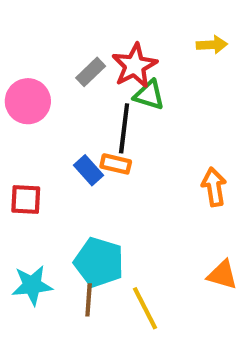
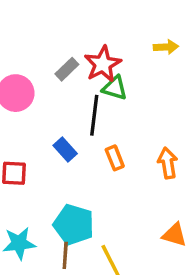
orange rectangle: (116, 164) -> (115, 158), moved, turned 55

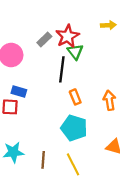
green triangle: (115, 88) -> (75, 52), turned 35
blue rectangle: (65, 149) -> (19, 91), moved, turned -32
cyan pentagon: (74, 225) -> (74, 128), moved

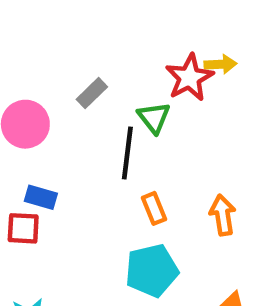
red star: (67, 36) -> (189, 78), moved
cyan pentagon: (74, 128) -> (152, 270), turned -30

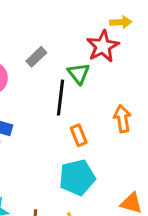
yellow arrow: (220, 64) -> (121, 22), moved
orange arrow: (223, 215) -> (122, 119), moved

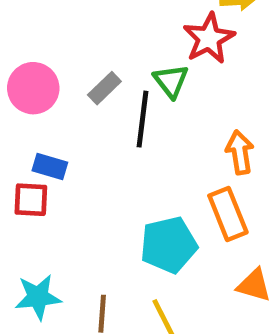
gray rectangle: (36, 57) -> (104, 88), moved
orange rectangle: (79, 135) -> (228, 214), moved, size x1.5

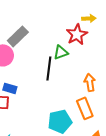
green triangle: (171, 81) -> (61, 52), turned 49
gray rectangle: (104, 88) -> (18, 36), moved, size x1.5

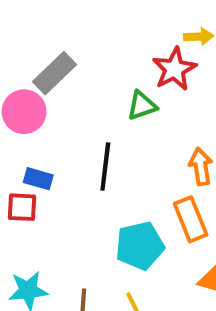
black line: (49, 68) -> (105, 167), moved

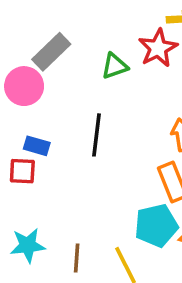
green triangle: (142, 106) -> (115, 66), moved
cyan pentagon: (140, 246) -> (156, 225), moved

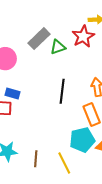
gray rectangle: (51, 52) -> (39, 39), moved
black line: (96, 135) -> (62, 91), moved

